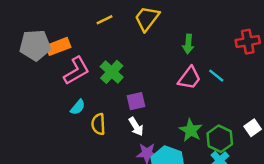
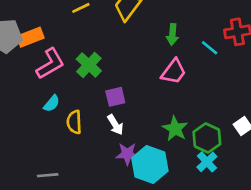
cyan line: (216, 76) -> (210, 48), moved

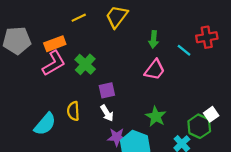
orange rectangle: (30, 37) -> (55, 44), moved
cyan semicircle: (52, 103) -> (45, 124), moved, size x1.6
green hexagon: (207, 138) -> (199, 126), moved

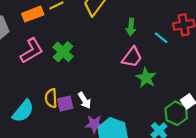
orange rectangle: (55, 44) -> (33, 14), moved
purple square: (107, 90) -> (65, 104), moved
green star: (156, 116) -> (146, 78), moved

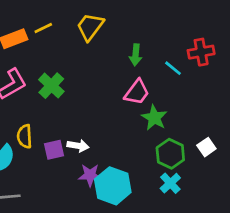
yellow semicircle: (51, 98) -> (25, 136), moved
white arrow: (85, 100) -> (78, 146), turned -49
green hexagon: (176, 113) -> (170, 154), moved

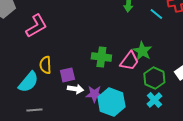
green cross: (51, 86) -> (101, 57), moved, turned -36
pink trapezoid: (137, 92) -> (129, 61), moved
white arrow: (78, 146) -> (75, 89), moved

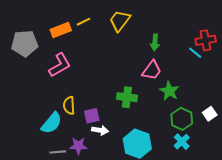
cyan line: (156, 14) -> (195, 53), moved
pink trapezoid: (129, 61) -> (152, 70), moved
purple star: (94, 94) -> (78, 146), moved

